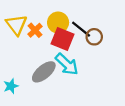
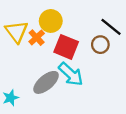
yellow circle: (58, 23) -> (51, 21), moved
black line: (81, 29) -> (111, 27), moved

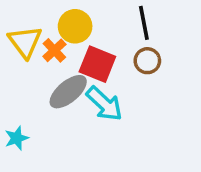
black line: (111, 27) -> (144, 23), moved, turned 40
gray ellipse: (46, 82) -> (68, 92), moved

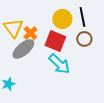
yellow circle: (75, 26) -> (62, 19), moved
gray ellipse: (68, 92) -> (23, 49), moved

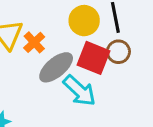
red square: (55, 41) -> (93, 58), moved
gray ellipse: (23, 49) -> (56, 67), moved

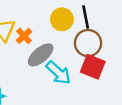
brown circle: (118, 52) -> (88, 43), size x1.5
red square: (93, 58) -> (93, 67), moved

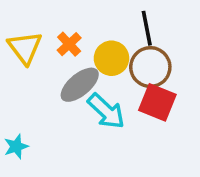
yellow circle: (62, 19) -> (111, 58), moved
orange cross: (24, 36) -> (69, 44), moved

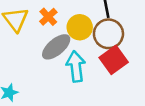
red square: (157, 102) -> (114, 60), turned 32
cyan arrow: (106, 111) -> (76, 66), turned -140

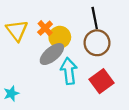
yellow circle: (80, 27) -> (60, 37), moved
red square: (114, 60) -> (102, 81), moved

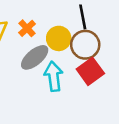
yellow circle: (60, 37) -> (59, 38), moved
red square: (102, 81) -> (90, 71), moved

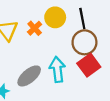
yellow circle: (59, 38) -> (55, 17), moved
gray ellipse: (35, 57) -> (29, 76), moved

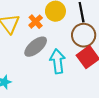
gray ellipse: (29, 76) -> (36, 47), moved

